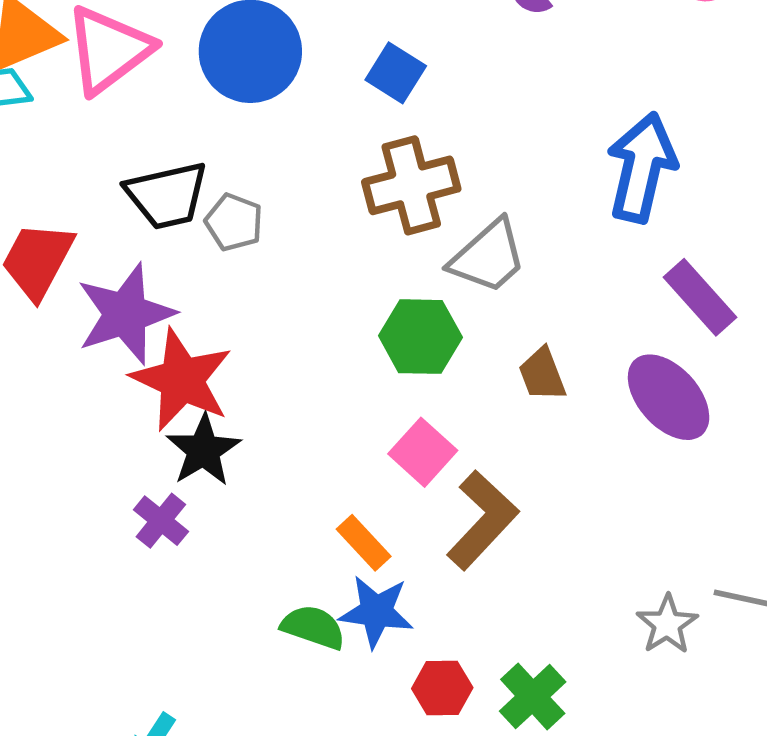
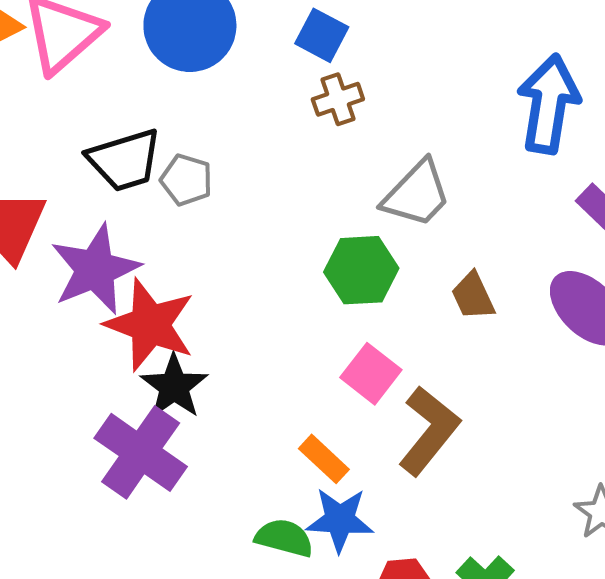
brown cross: (411, 185) -> (338, 99), moved, size x0.6
purple cross: (161, 521) -> (141, 452), size x1.8

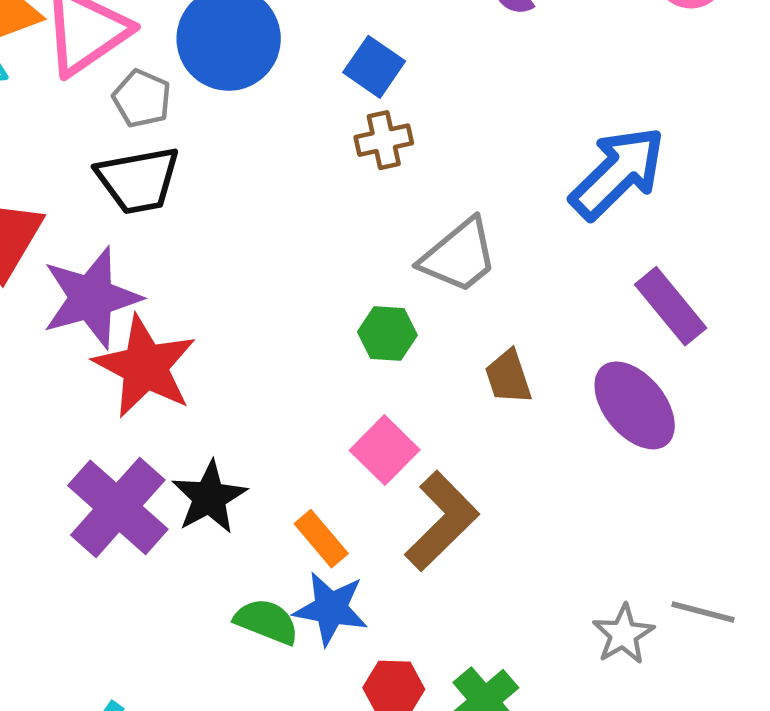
blue arrow: (549, 104) -> (618, 173), turned 30
gray pentagon: (186, 180) -> (142, 99), moved
green hexagon: (361, 270) -> (387, 333), size x0.7
black star: (174, 386) -> (209, 497), moved

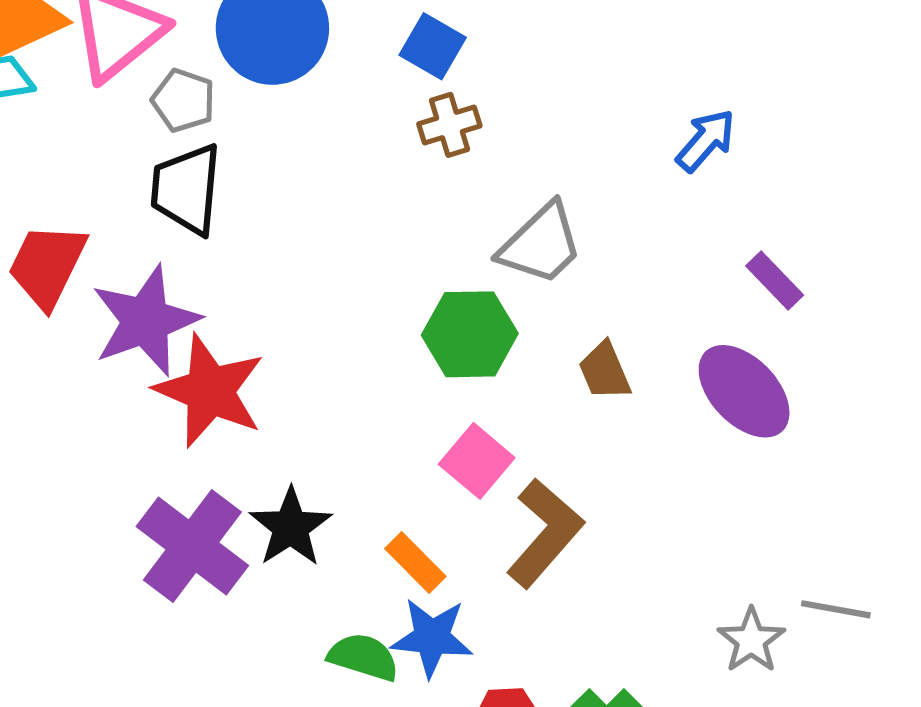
blue arrow: (618, 173) -> (706, 140), size x0.6
black trapezoid: (138, 180) -> (186, 189), turned 110
purple rectangle: (671, 306) -> (775, 281), size x0.7
green hexagon: (387, 333) -> (470, 334), size x1.5

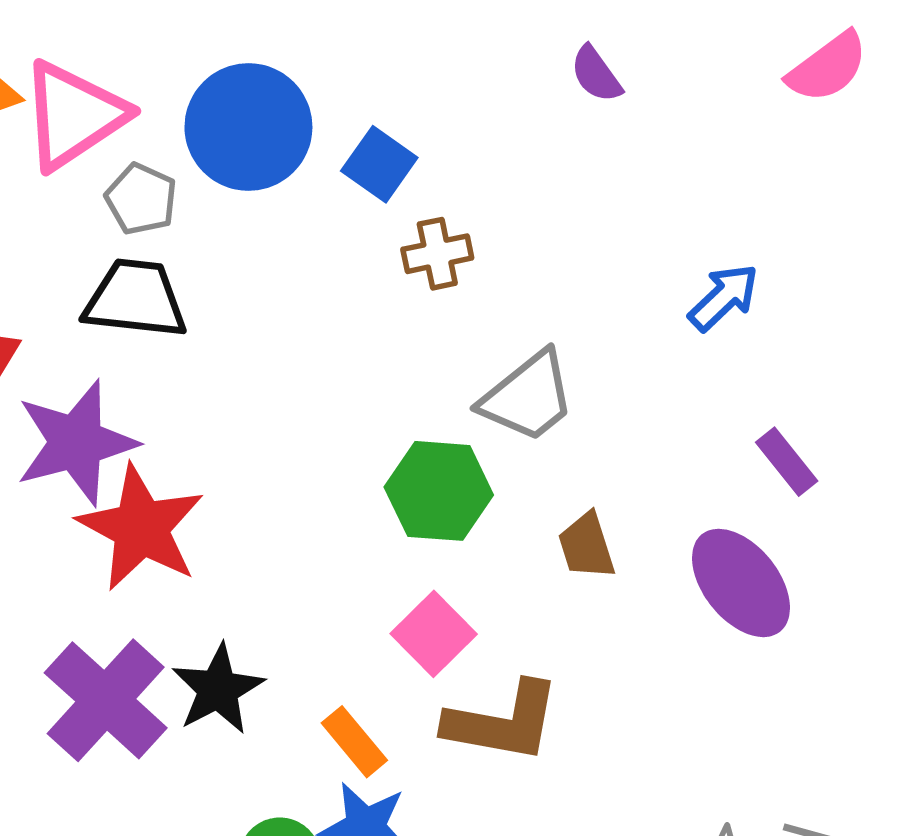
blue square: (433, 46) -> (379, 164), moved
black trapezoid: (186, 189) -> (135, 299), turned 86
brown L-shape: (545, 533) -> (503, 722), turned 54

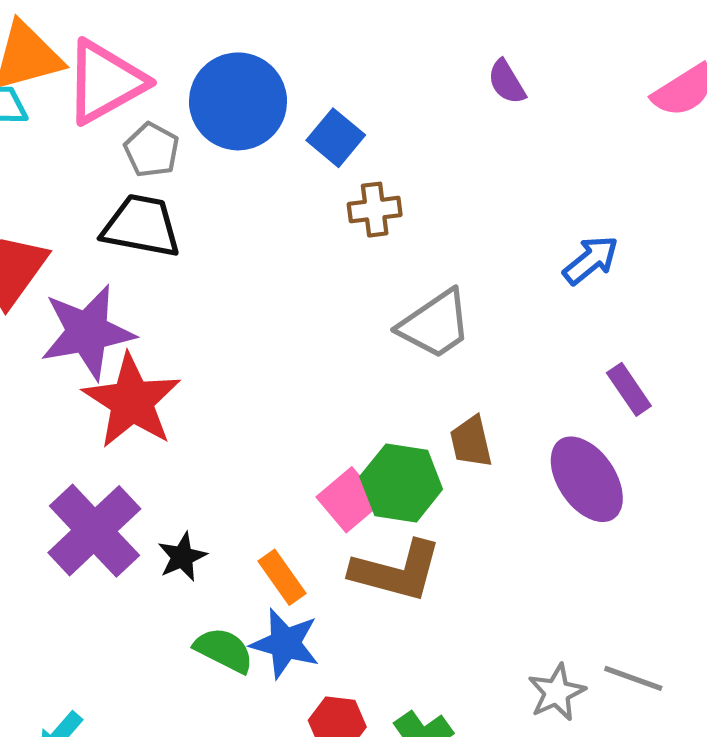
green hexagon: (439, 491) -> (401, 483), moved
black star: (218, 689) -> (182, 557), moved, size x0.7

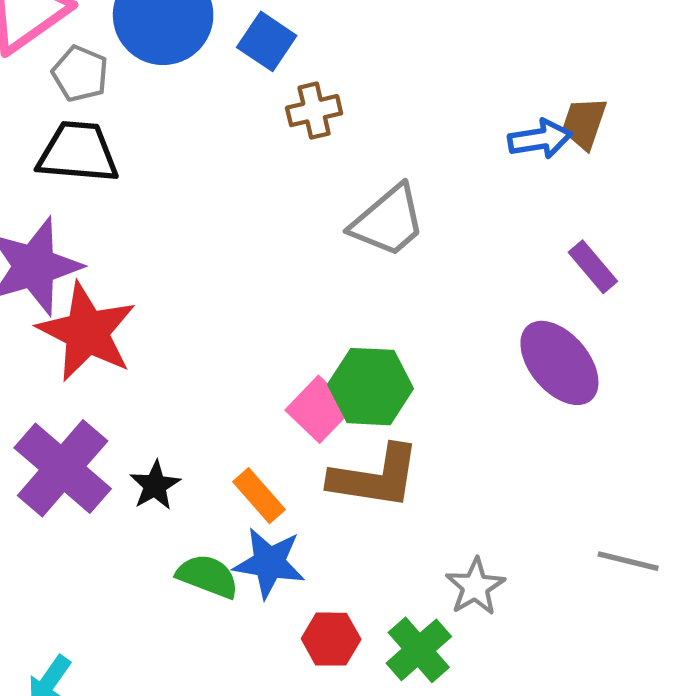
blue arrow: (591, 260) -> (540, 139), turned 36
brown trapezoid: (471, 442) -> (584, 123), moved, turned 38
gray star: (557, 692) -> (475, 587), moved

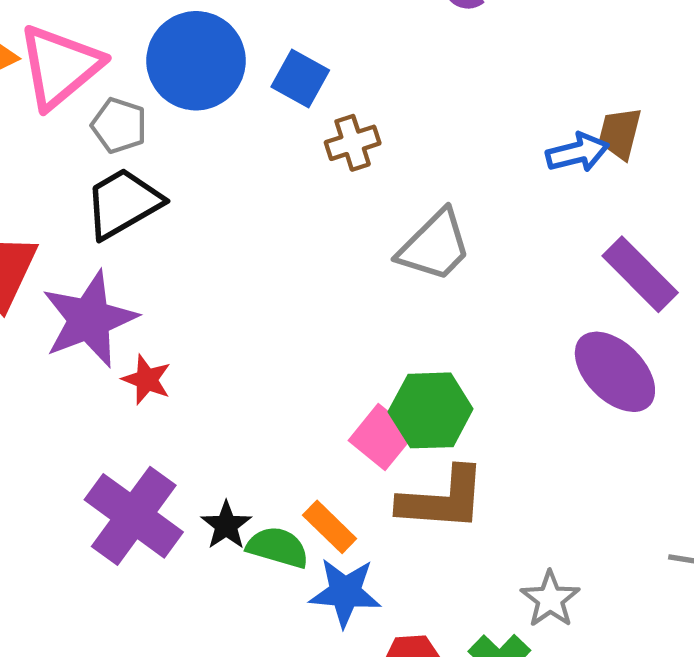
black trapezoid: (78, 152) -> (123, 203), turned -30
purple rectangle: (593, 267) -> (640, 274), size x1.5
red star: (87, 332) -> (147, 380), size x0.5
green semicircle: (208, 576) -> (278, 547), moved

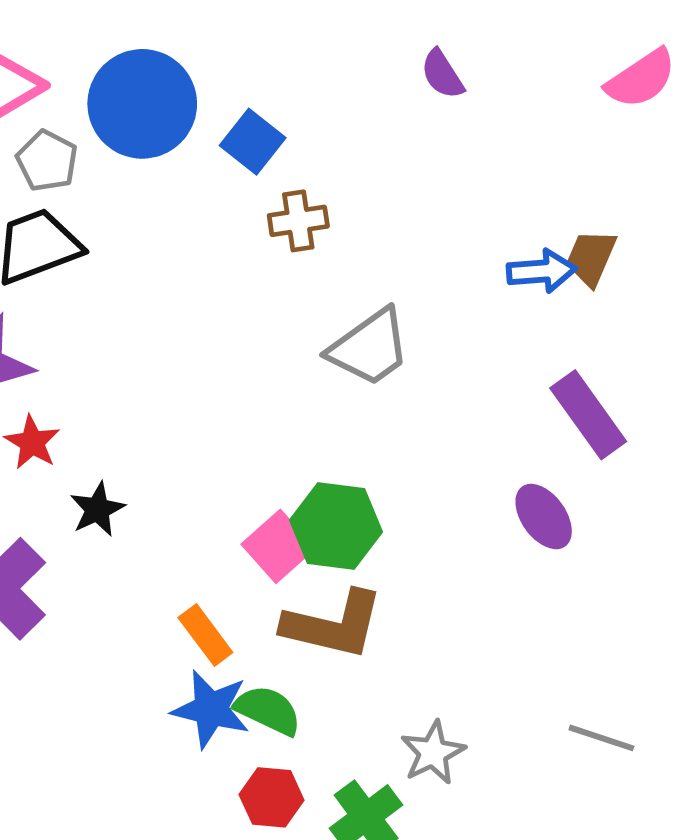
purple ellipse: (615, 372) -> (544, 517), size x0.7
black star: (226, 525) -> (97, 509), moved
green semicircle: (278, 547) -> (268, 710), moved

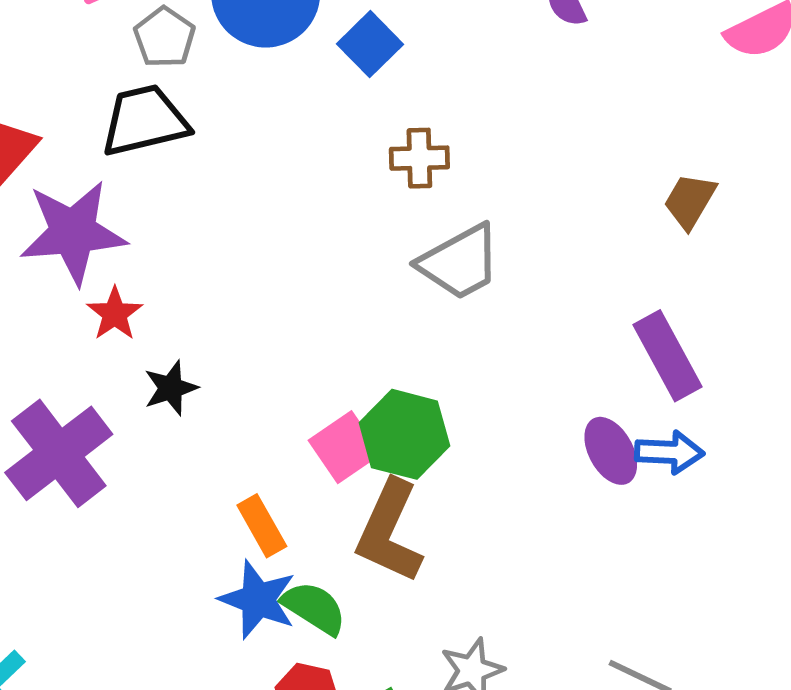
brown cross: (298, 221) -> (419, 158), moved
blue arrow: (542, 271) -> (669, 452), moved
brown L-shape: (333, 625) -> (389, 532), turned 94

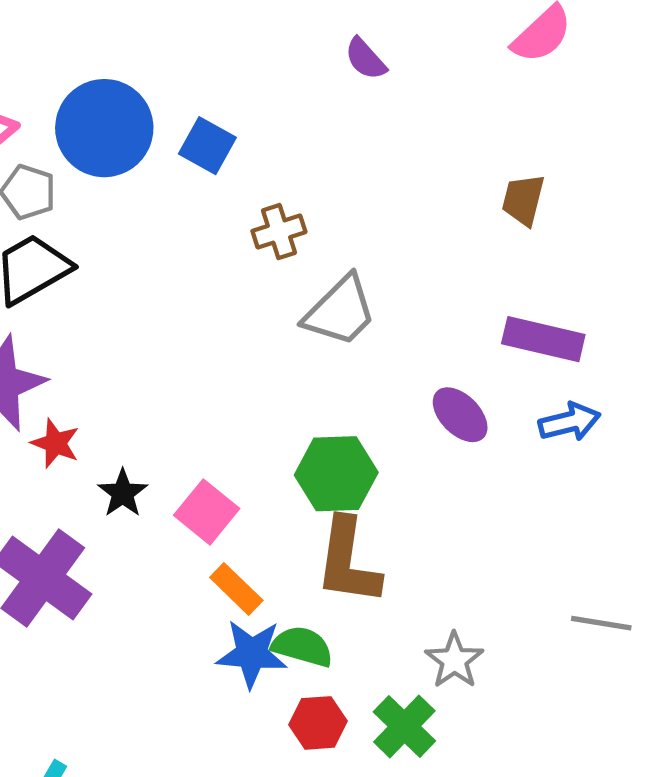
purple rectangle: (667, 356) -> (543, 339), turned -32
pink square: (345, 447) -> (207, 512), moved
purple ellipse: (611, 451) -> (460, 415), moved

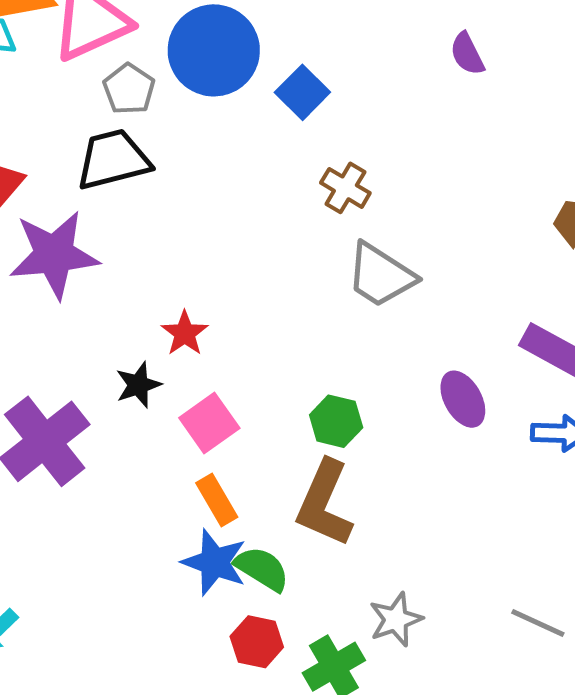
brown cross: (279, 232) -> (345, 188), turned 33
gray trapezoid: (340, 311) -> (381, 275), turned 62
red star: (55, 443) -> (185, 333), moved
green hexagon: (336, 474) -> (336, 421), size x0.7

